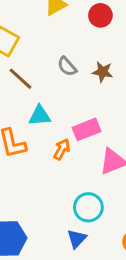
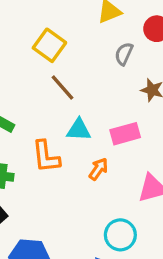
gray semicircle: (67, 66) -> (124, 54), moved, turned 60
pink rectangle: (86, 129) -> (125, 134), moved

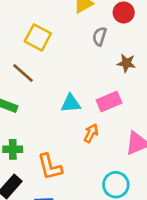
brown line: (62, 87) -> (23, 73), moved
orange L-shape: (46, 157) -> (50, 167), moved

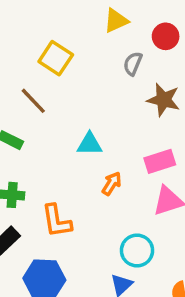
brown star: (126, 63) -> (164, 100), size x1.4
pink rectangle: (109, 102) -> (160, 161), moved

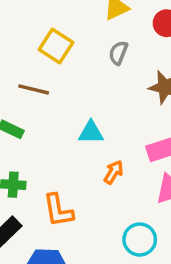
gray semicircle: (133, 64) -> (118, 53), moved
brown line: (33, 101) -> (34, 89), turned -32

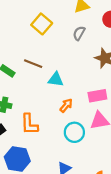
brown line: (34, 89) -> (33, 64), moved
cyan circle: (140, 240) -> (74, 132), moved

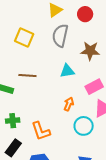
gray semicircle: (79, 33) -> (60, 36), size x1.6
cyan triangle: (56, 79) -> (67, 71), moved

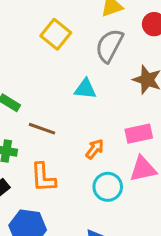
cyan triangle: (67, 71) -> (85, 89), moved
brown line: (27, 76) -> (42, 129), moved

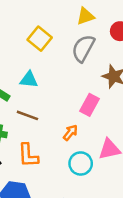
cyan triangle: (85, 89) -> (29, 80), moved
pink rectangle: (139, 134) -> (89, 105), moved, turned -50

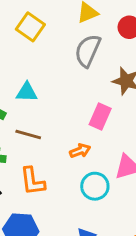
yellow square: (40, 39) -> (30, 27), moved
orange arrow: (70, 133) -> (80, 151), turned 35

